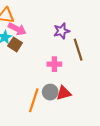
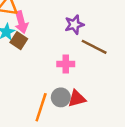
pink arrow: (17, 29) -> (21, 22), turned 48
brown line: (78, 50) -> (94, 47), turned -45

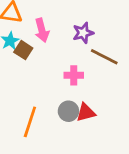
pink arrow: (21, 22) -> (42, 30), moved
orange line: (41, 107) -> (30, 122), moved

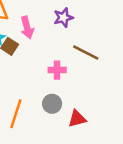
purple star: (83, 33) -> (63, 18), moved
red triangle: (86, 113) -> (77, 119), moved

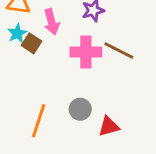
pink cross: (57, 70) -> (86, 52), moved, size x1.5

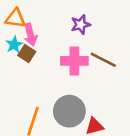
pink arrow: (52, 22) -> (30, 35), moved
gray circle: (80, 109) -> (69, 111), size x1.6

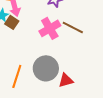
pink cross: (74, 61) -> (50, 28), turned -30

